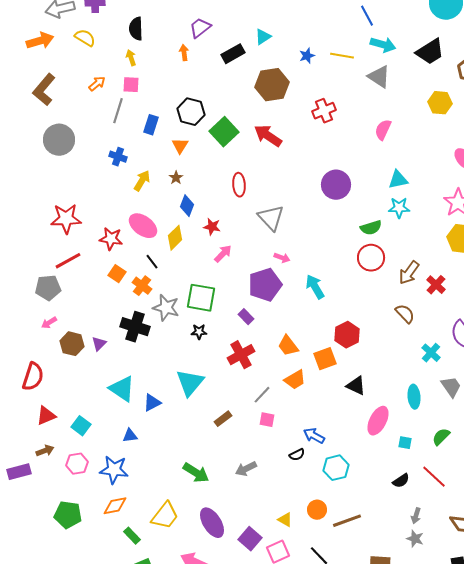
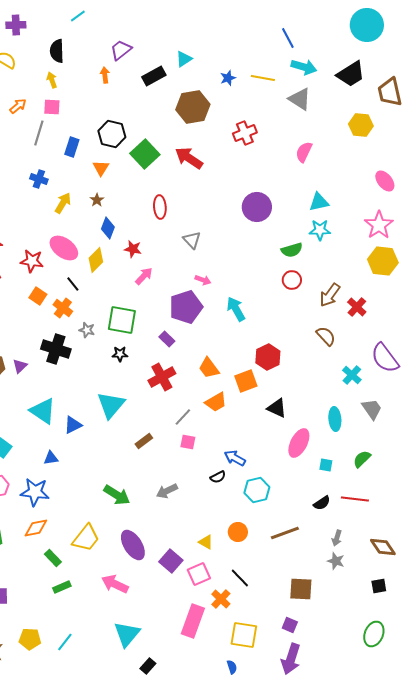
gray triangle: (271, 218) -> (192, 240), size x0.7
red circle: (371, 258) -> (292, 280), size x0.7
gray star: (166, 308) -> (87, 330), size x0.6
red line: (434, 477) -> (355, 499), turned -36
brown line: (347, 521) -> (285, 533), moved

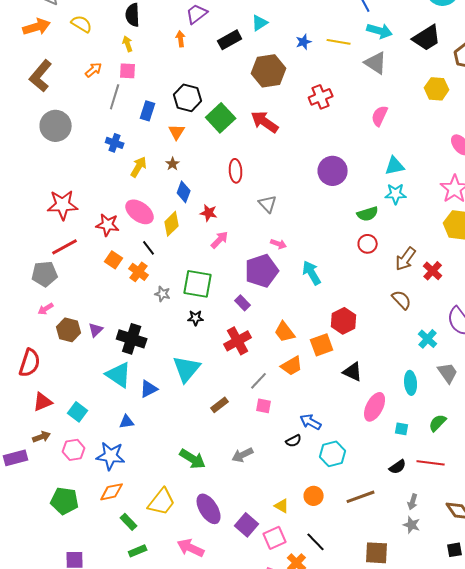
black cross: (56, 349) -> (132, 339), moved

